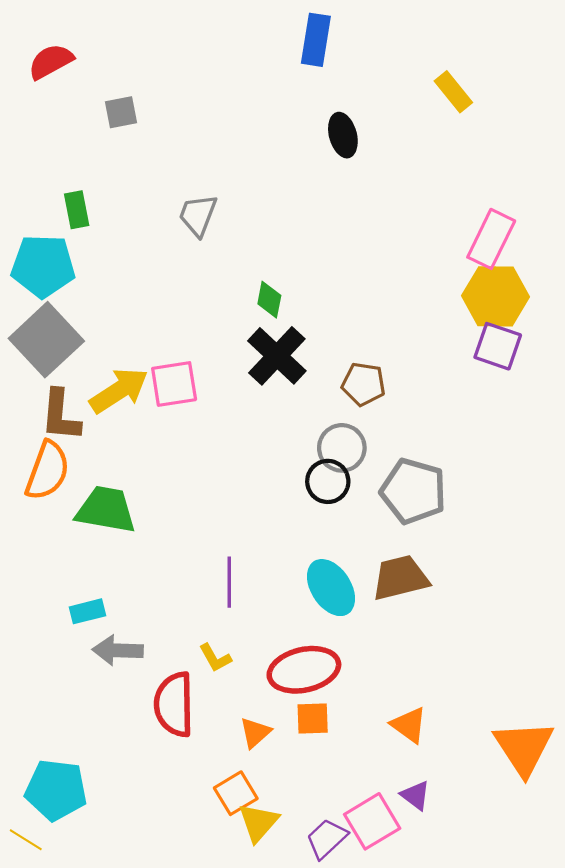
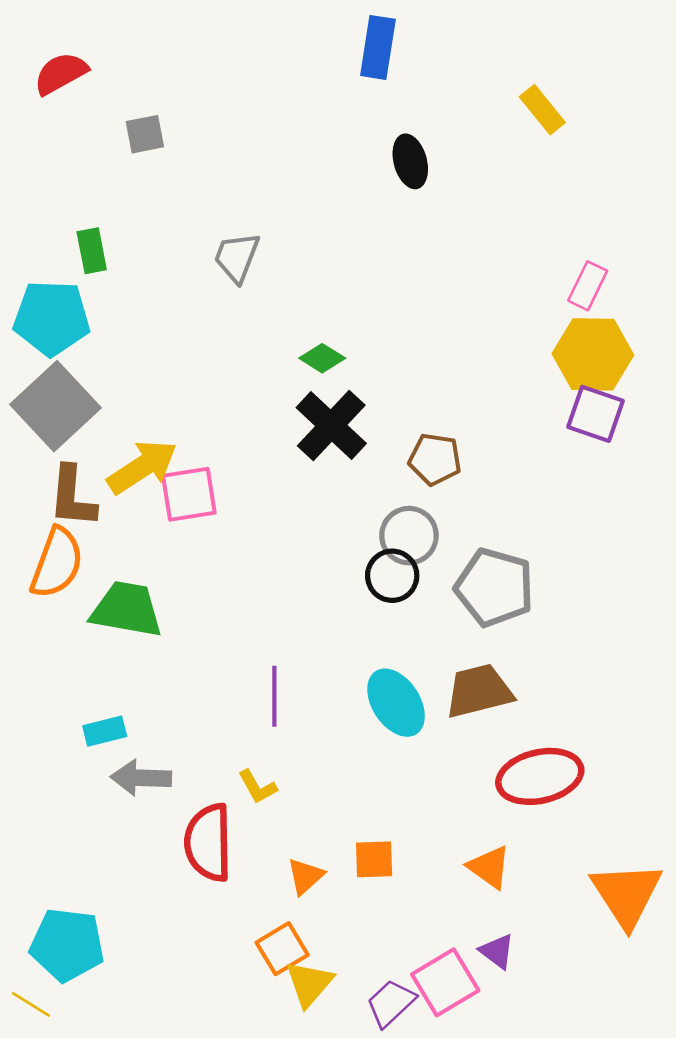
pink rectangle: (491, 239) -> (588, 286), size x0.7
green diamond: (269, 300) -> (322, 358), turned -69
pink square: (174, 384) -> (189, 494), moved
red ellipse: (304, 670) -> (540, 776), moved

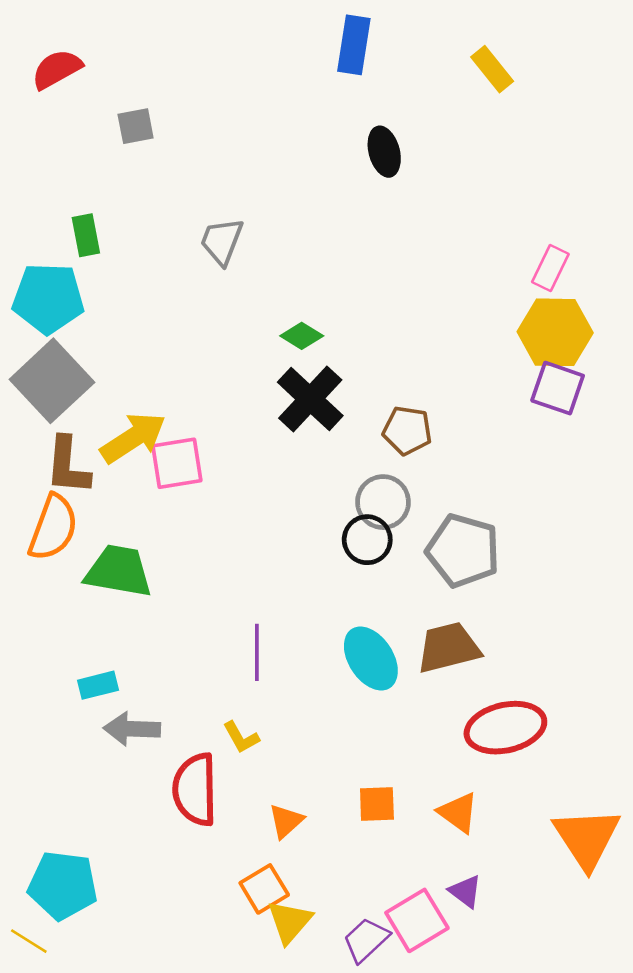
yellow rectangle: (542, 110) -> (492, 69), moved
orange square: (374, 859) -> (377, 804), moved

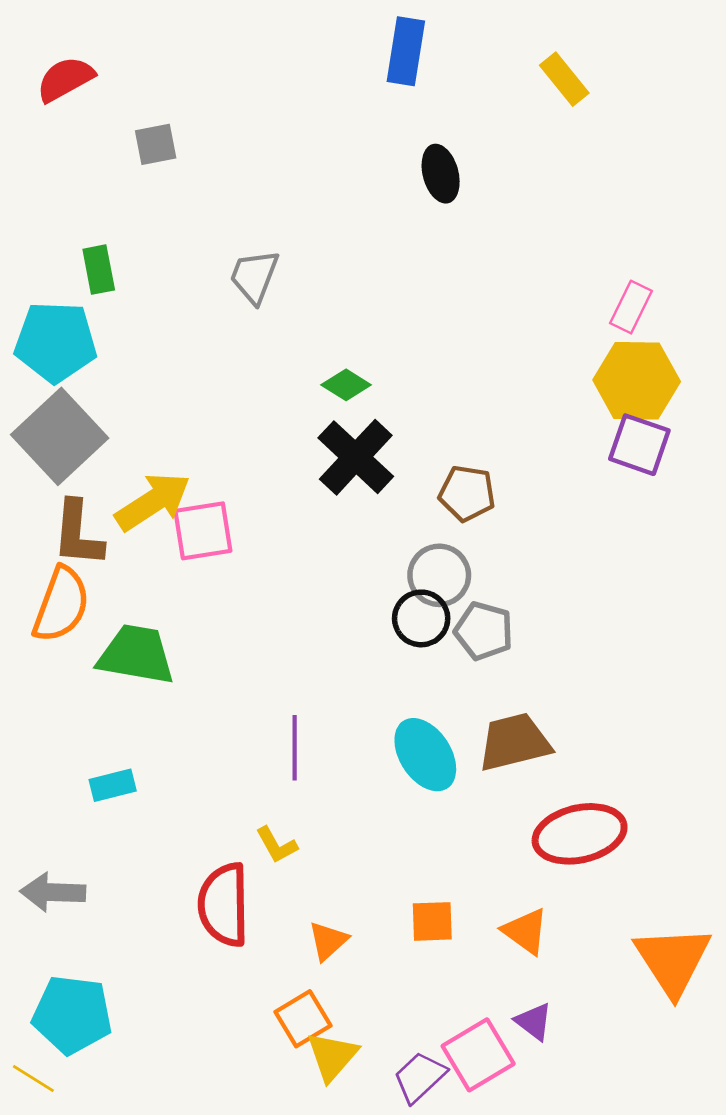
gray pentagon: (463, 551) -> (484, 631), moved, size x0.7
gray arrow: (132, 729) -> (53, 892), moved

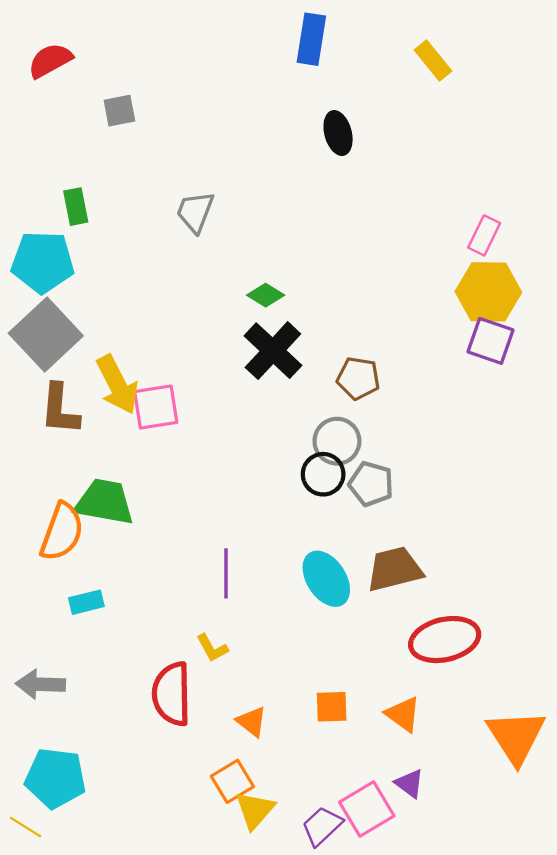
yellow arrow: (153, 502) -> (117, 385), turned 96
orange semicircle: (61, 605) -> (62, 532), moved
orange triangle: (328, 941) -> (252, 722), turned -40

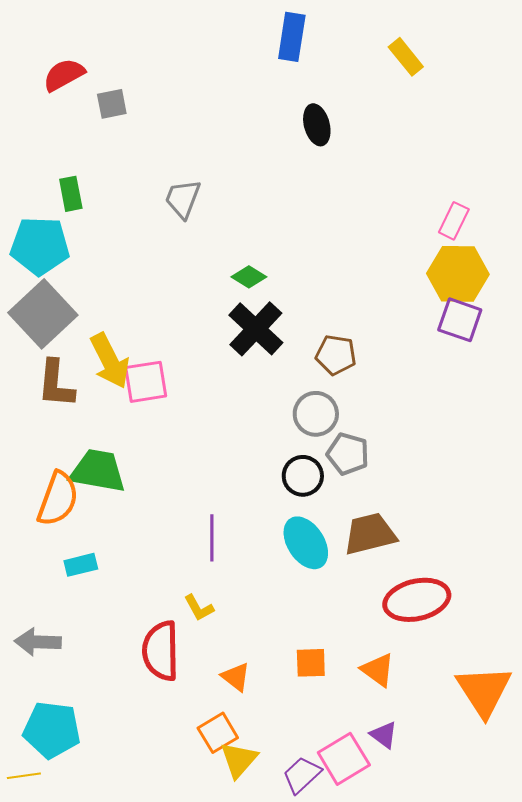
red semicircle: (50, 61) -> (64, 75), moved
black circle: (323, 474) -> (303, 476), moved
yellow line: (26, 827) -> (24, 776), turned -40

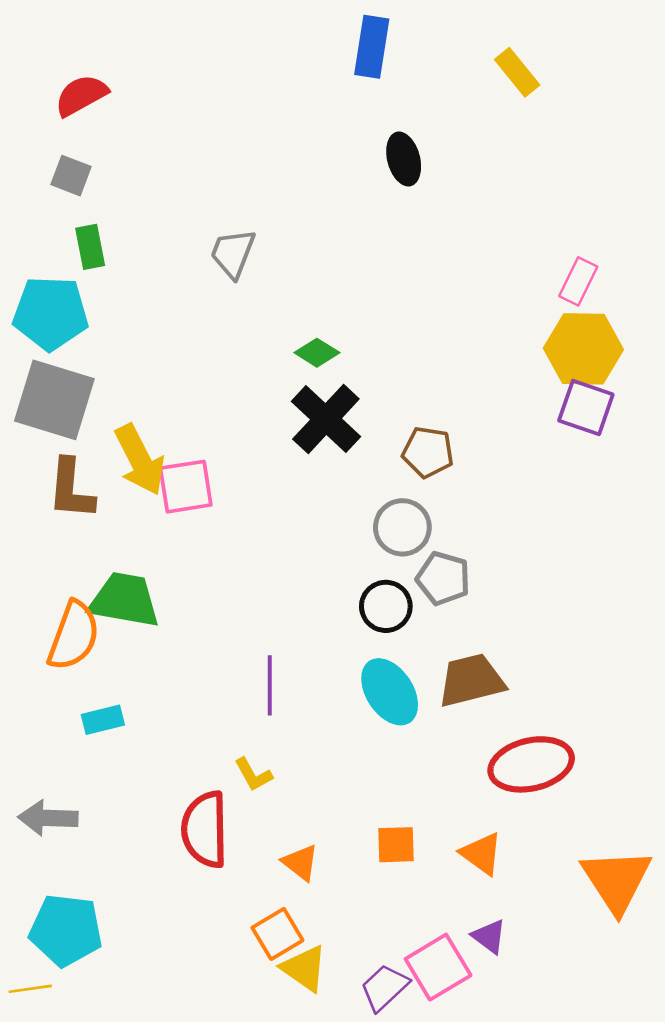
gray square: (112, 104) -> (71, 176), moved, turned 32
gray square: (43, 314) -> (54, 400), turned -30
yellow triangle: (239, 760) -> (304, 968), turned -36

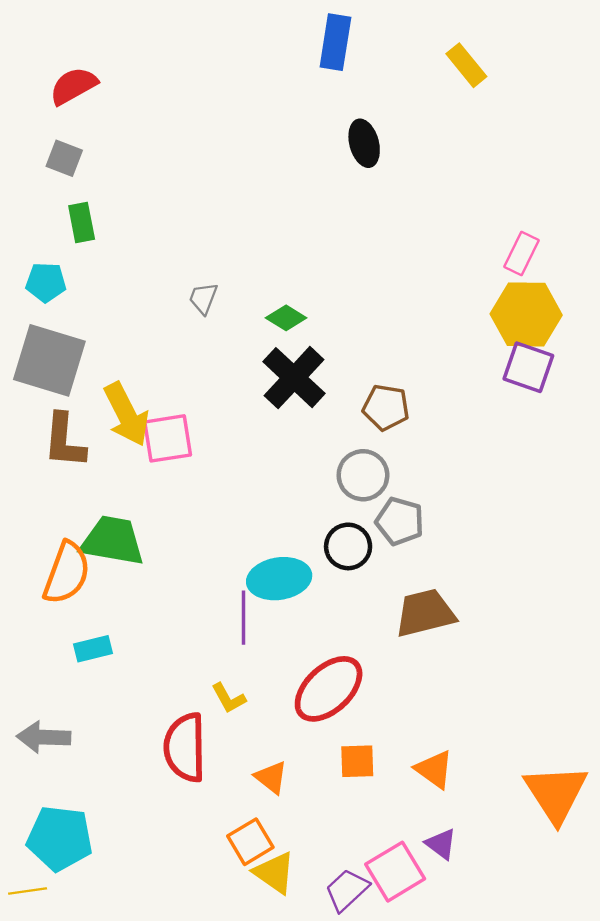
gray trapezoid: (233, 253) -> (203, 298), moved, size x0.7
cyan pentagon: (51, 313) -> (46, 282), size x0.6
cyan ellipse: (390, 692) -> (279, 579), moved, turned -66
red ellipse: (531, 764) -> (329, 689), moved, turned -30

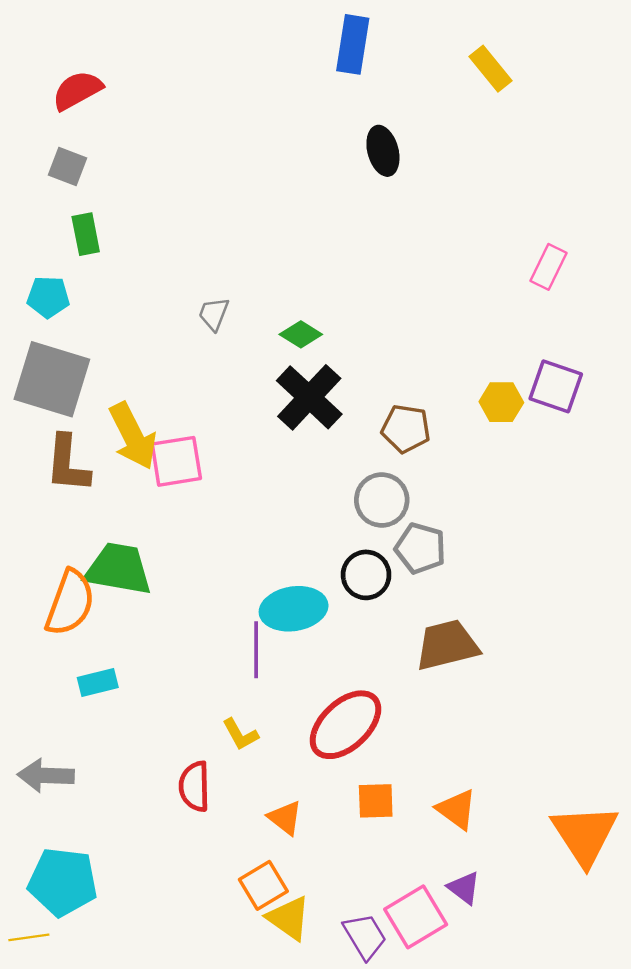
yellow hexagon: (526, 314) -> (501, 402), moved, size x0.6
red semicircle: (185, 747) -> (194, 786), size x0.7
purple trapezoid: (347, 890) -> (365, 936), turned 102

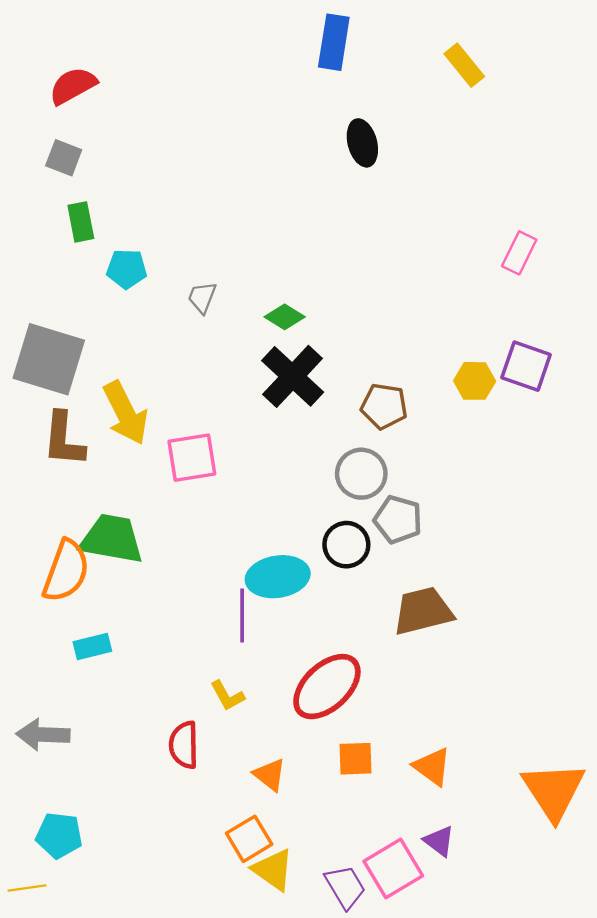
cyan pentagon: (48, 297) -> (127, 269), moved
pink square: (176, 461) -> (192, 458), moved
cyan pentagon: (63, 882) -> (59, 835), size x0.7

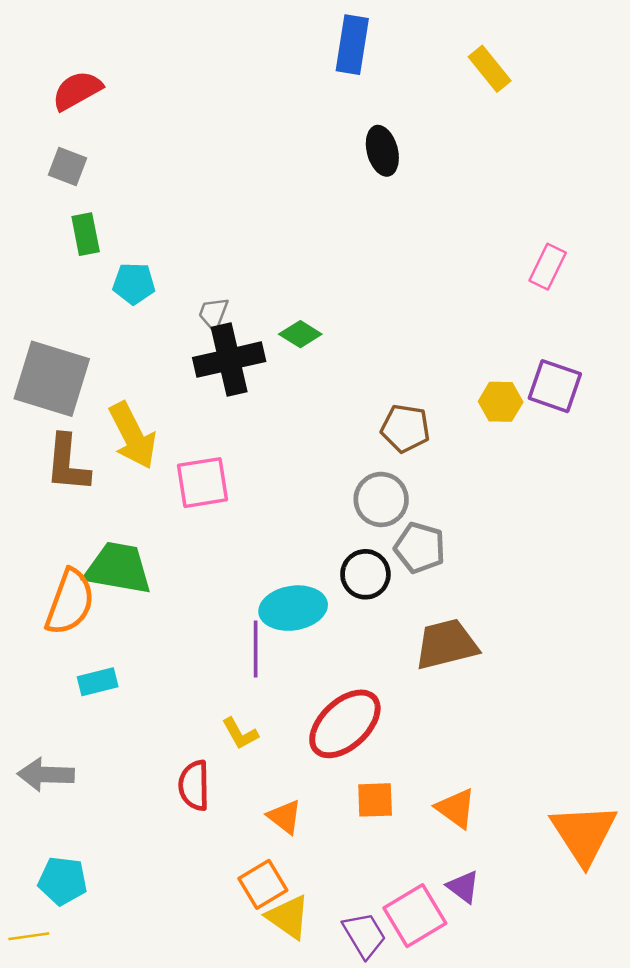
black cross: (293, 376) -> (229, 360), moved, turned 34

